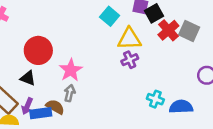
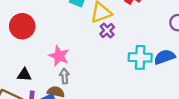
red circle: (38, 50) -> (22, 26), moved
cyan cross: (155, 99) -> (140, 57), size x1.5

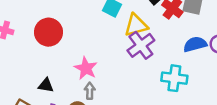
purple cross: (107, 31) -> (141, 45), size x1.6
blue semicircle: (165, 57) -> (195, 44), moved

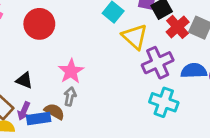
yellow triangle: (136, 25) -> (135, 37), turned 45
purple cross: (141, 45) -> (158, 63), moved

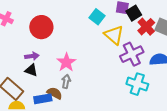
purple arrow: (24, 111) -> (32, 56), moved, turned -120

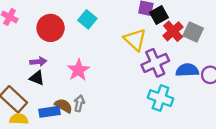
cyan square: (97, 17) -> (87, 19), moved
gray arrow: (66, 81) -> (79, 103), moved

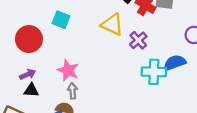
purple cross: (155, 63) -> (138, 40), size x0.7
blue semicircle: (187, 70) -> (175, 63), moved
gray arrow: (79, 103) -> (72, 91), moved

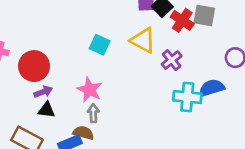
cyan square: (61, 20) -> (100, 45), moved
red circle: (29, 39) -> (34, 66), moved

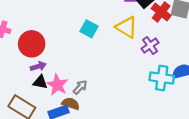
pink star: (90, 90) -> (57, 85), moved
gray arrow: (93, 113) -> (80, 87), turned 42

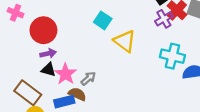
yellow triangle: (127, 27) -> (125, 41), moved
purple cross: (150, 46) -> (164, 19), moved
cyan cross: (162, 78) -> (172, 56), moved

